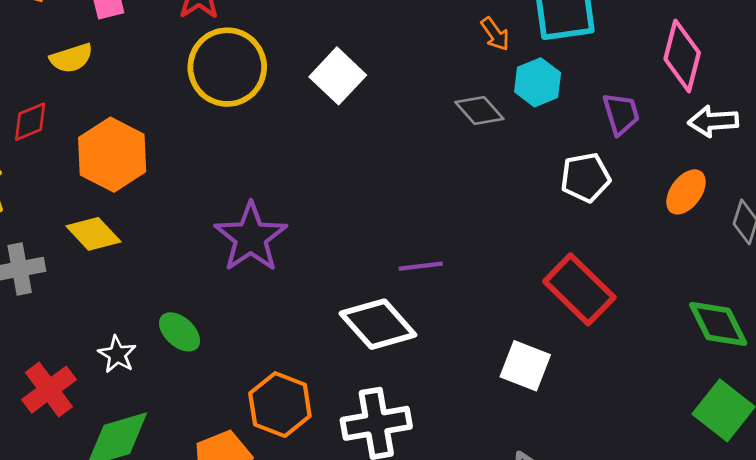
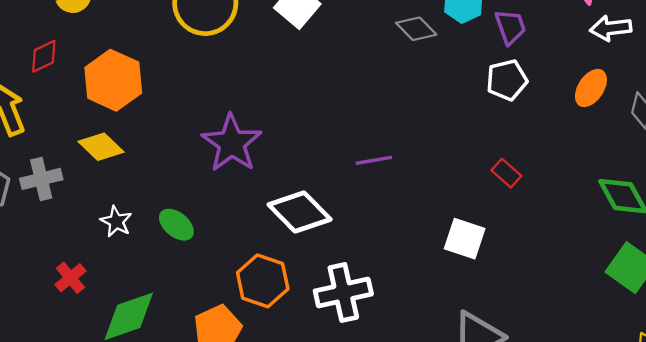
purple trapezoid: (621, 114) -> (510, 27), moved
red rectangle: (579, 289) -> (506, 173), size x0.5
white diamond: (378, 324) -> (300, 212), moved
white star: (117, 354) -> (116, 221), moved
red cross: (49, 390) -> (70, 278), size x0.7

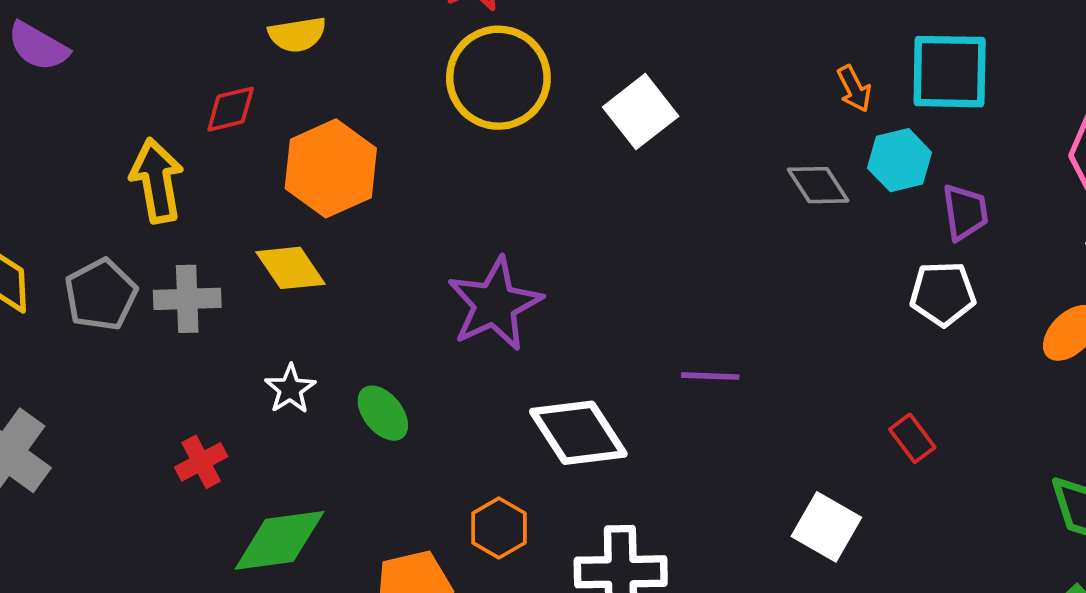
orange hexagon: (263, 281) -> (499, 528), size x0.7

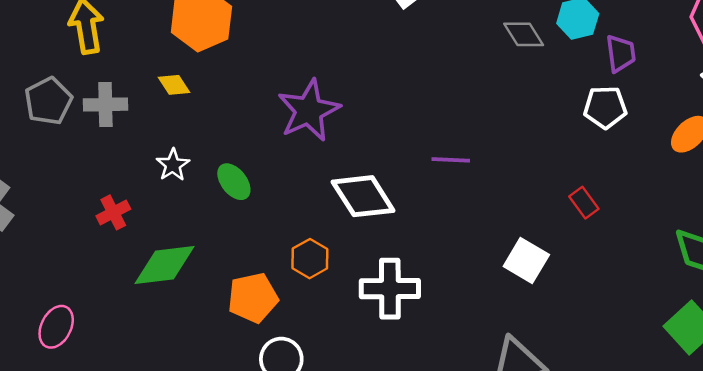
yellow diamond: (290, 268) -> (174, 85), size x0.7

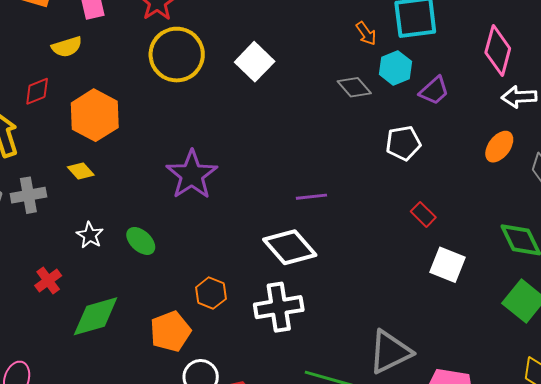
purple trapezoid: (621, 53) -> (434, 91), turned 64
white pentagon: (605, 107) -> (403, 143), moved
white diamond: (363, 196) -> (290, 247), moved
white square: (526, 260) -> (447, 265), moved

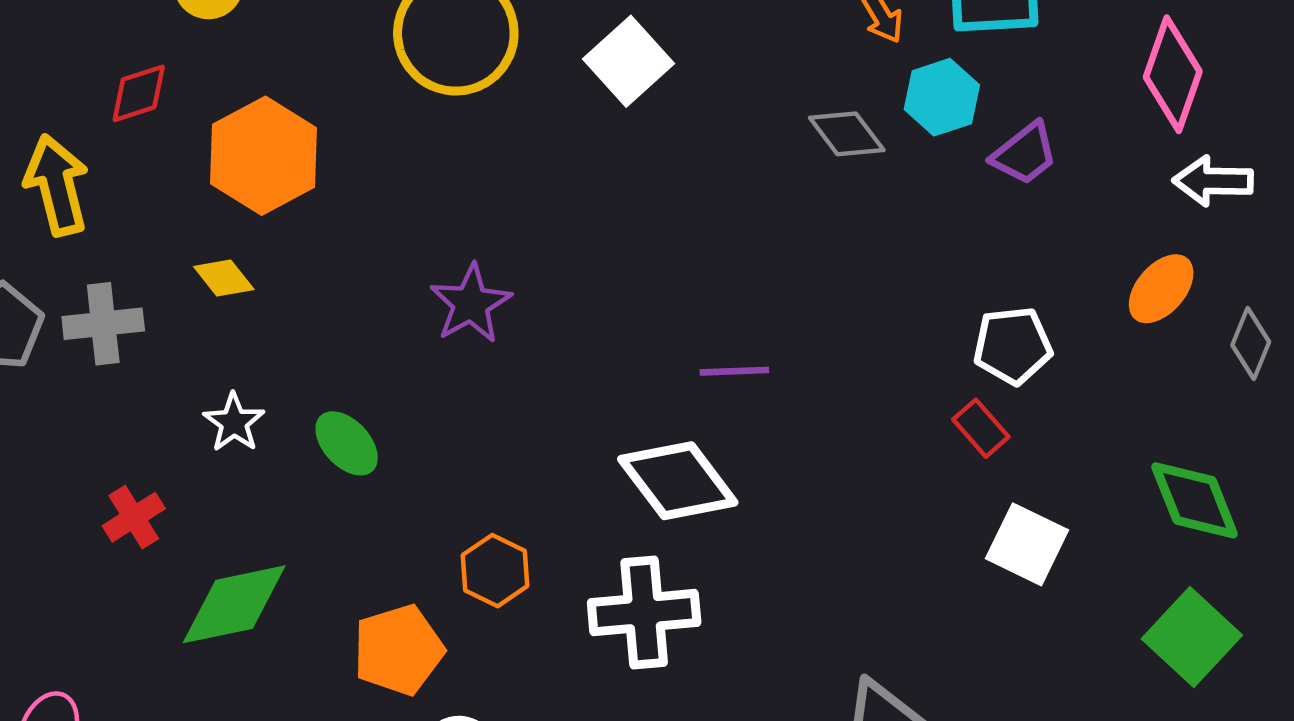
white pentagon: (403, 143) -> (1013, 346), moved
purple star: (192, 175) -> (471, 304), size x0.7

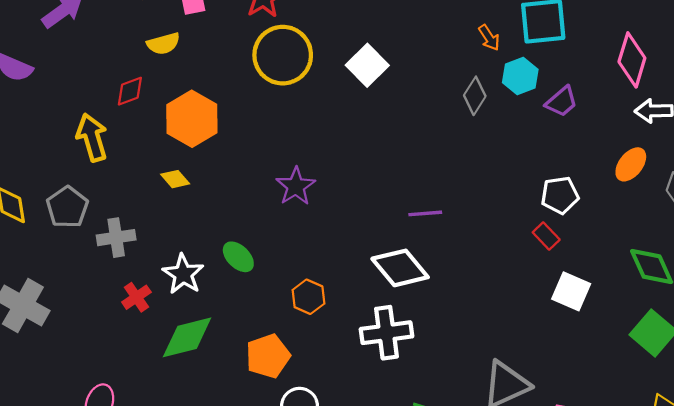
gray diamond: (847, 134) -> (475, 96), turned 72
gray cross: (103, 324) -> (116, 238), moved
white star: (234, 422) -> (183, 274), moved, size x1.4
orange hexagon: (495, 571) -> (308, 297), moved

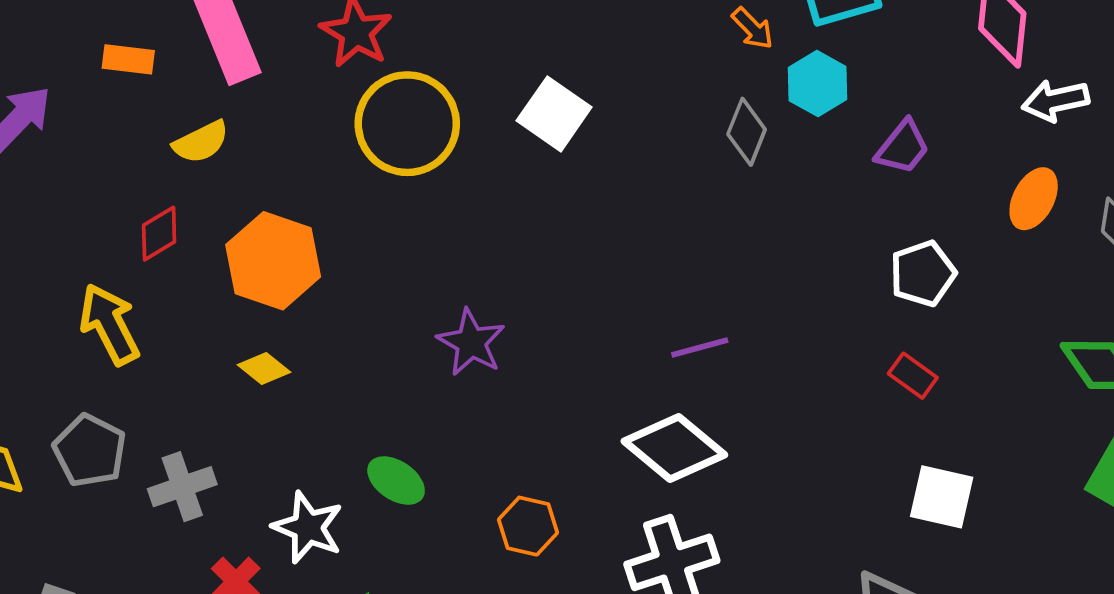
purple trapezoid: (562, 102) -> (903, 147), moved
red rectangle: (546, 236) -> (913, 376), moved
white square: (571, 291) -> (942, 497), moved

